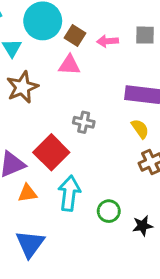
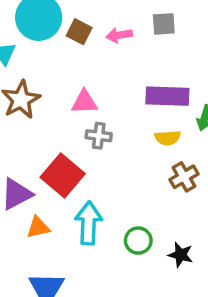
pink triangle: (69, 65) -> (84, 102), moved
yellow semicircle: (140, 129) -> (168, 138), turned 126
black star: (142, 226) -> (181, 255), turned 30

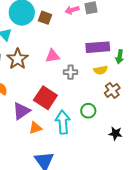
pink arrow: (119, 35) -> (72, 10), moved
gray cross: (99, 136) -> (71, 72), moved
green circle: (138, 241) -> (88, 111), moved

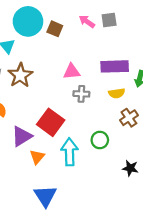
pink arrow: (72, 10) -> (87, 21), turned 48
pink triangle: (53, 56) -> (72, 72), moved
orange triangle: (35, 128) -> (37, 157), turned -32

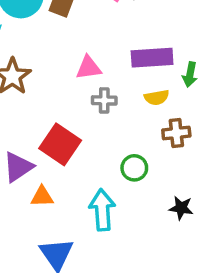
brown cross: (129, 118) -> (176, 133), turned 30
cyan arrow: (69, 152) -> (102, 210), moved
orange triangle: (37, 157) -> (42, 197), turned 49

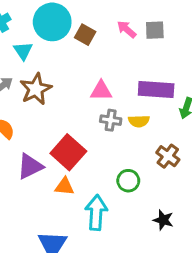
yellow semicircle: (157, 97) -> (139, 121), moved
brown cross: (176, 133) -> (168, 156), turned 35
orange triangle: (42, 197) -> (65, 186), moved

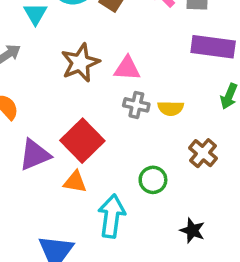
brown star: (36, 89) -> (80, 63), moved
purple rectangle: (156, 90) -> (213, 47), moved

